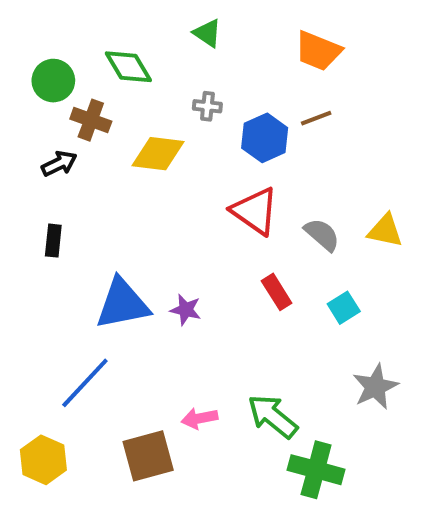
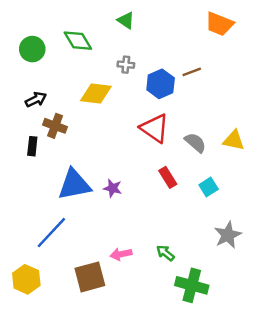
orange trapezoid: (318, 51) -> (219, 24), moved
brown cross: (91, 120) -> (55, 126), moved
green arrow: (273, 416) -> (165, 253), size x0.6

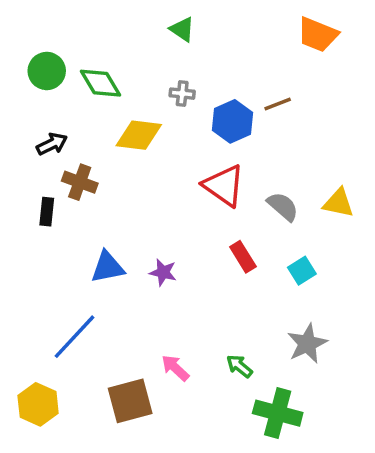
green diamond: (78, 41) -> (101, 83), moved
blue triangle: (74, 185) -> (107, 267), size x0.7
gray star: (228, 235) -> (307, 344), moved
pink arrow: (121, 254) -> (175, 368), turned 54

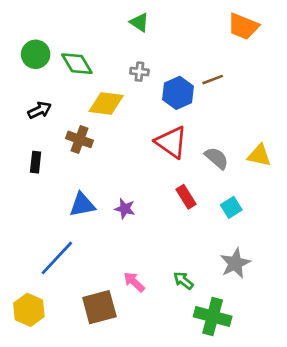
brown cross: (80, 182) -> (80, 139), moved

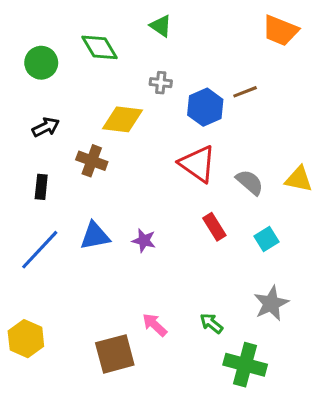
green diamond: (77, 64) -> (99, 47), moved
blue line: (57, 258) -> (40, 250), moved
yellow hexagon: (29, 310) -> (26, 339), moved

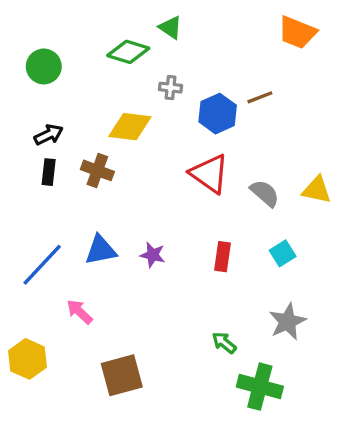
green diamond: (99, 47) -> (128, 52), moved, turned -42
black rectangle: (41, 187) -> (49, 172), moved
red rectangle: (214, 227) -> (222, 257), moved, turned 40
pink arrow: (155, 325) -> (80, 312), moved

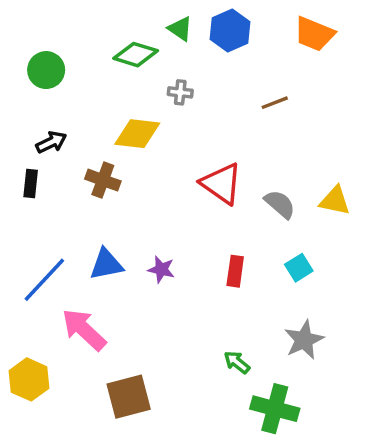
blue hexagon: (218, 114) -> (230, 31), moved
black rectangle: (49, 172) -> (31, 183), moved
pink arrow: (80, 312) -> (84, 330), size x1.6

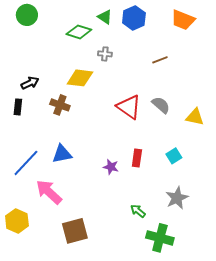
green circle: (46, 70) -> (27, 15), moved
gray semicircle: (280, 204) -> (161, 105), moved
purple star: (161, 269) -> (111, 167), moved

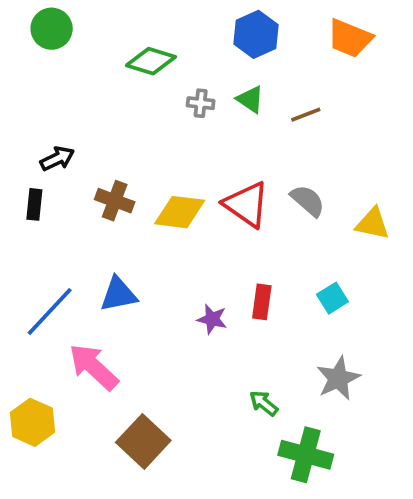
green triangle: (105, 17) -> (250, 99), moved
yellow diamond: (80, 78) -> (180, 212), moved
brown square: (75, 231) -> (143, 441), turned -32

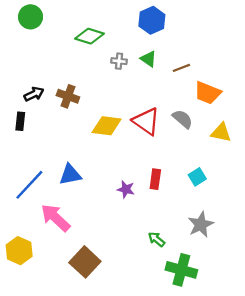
orange trapezoid: (350, 38) -> (208, 93), moved
brown cross: (115, 201) -> (68, 96), moved

